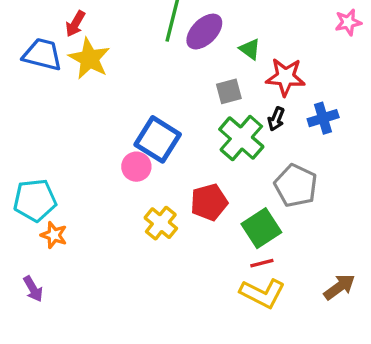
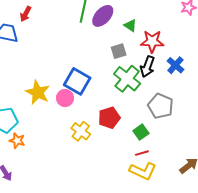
yellow star: (89, 59) -> (38, 92), moved
blue cross: (323, 118) -> (175, 65), turned -30
black arrow: (276, 119) -> (147, 67), size x1.5
green square: (261, 228) -> (141, 132), size x0.7

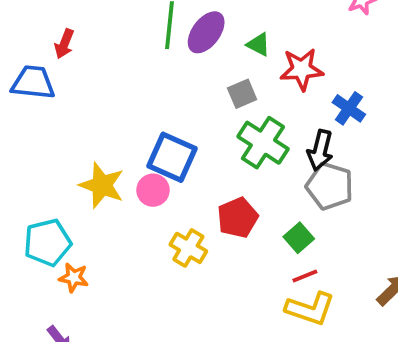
black arrow: (147, 67) -> (320, 150), moved

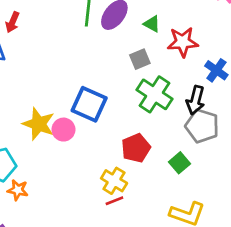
pink circle: (153, 190) -> (63, 130), moved
yellow cross: (188, 248) -> (114, 181), moved
red line: (305, 276) -> (114, 201), moved

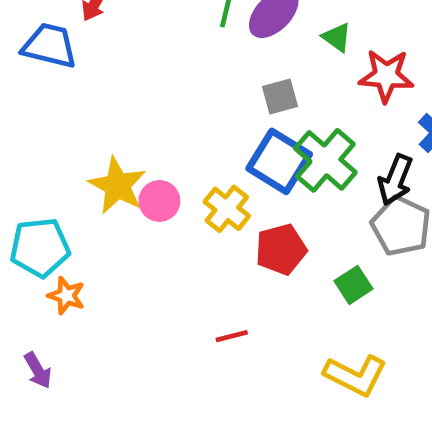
gray square: (140, 59) -> (280, 96), moved
blue square: (89, 104) -> (279, 161), moved
yellow cross: (114, 181) -> (227, 209), moved

